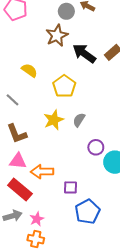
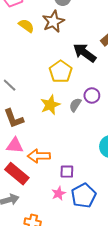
black arrow: (84, 53) -> (85, 53), moved
yellow semicircle: (29, 70) -> (26, 26), moved
purple circle: (96, 147) -> (92, 95), moved
pink star: (37, 219) -> (59, 193), moved

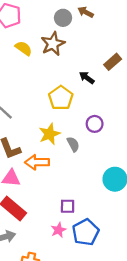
black arrow: (85, 53) -> (87, 78), size x0.6
gray semicircle: (75, 105) -> (73, 144), moved, turned 120
orange arrow: (39, 156) -> (37, 162), moved

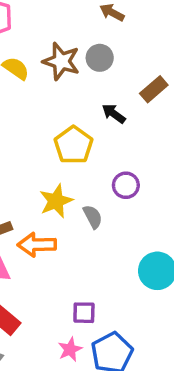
gray circle: (63, 18) -> (100, 58), moved
brown star: (53, 44) -> (61, 61), turned -30

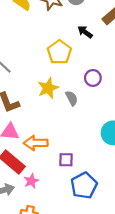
orange arrow: (37, 245) -> (36, 143), moved
pink star: (70, 349) -> (31, 181), moved

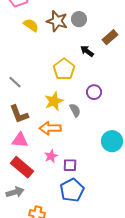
orange arrow: (36, 143) -> (50, 128), moved
pink star: (31, 181) -> (51, 156), moved
blue pentagon: (84, 186) -> (72, 190), moved

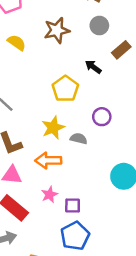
gray circle: (79, 19) -> (99, 26), moved
brown star: (57, 21) -> (57, 30), turned -30
yellow semicircle: (31, 25) -> (17, 43), moved
gray semicircle: (75, 110) -> (79, 139), turned -48

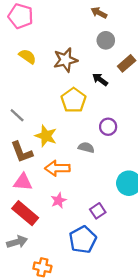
brown star: (57, 30) -> (65, 60), moved
yellow star: (53, 128) -> (46, 136), moved, turned -30
purple square: (73, 205) -> (98, 211), moved, turned -35

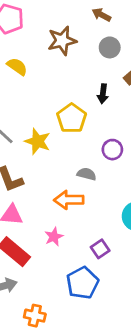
brown star: (65, 60) -> (62, 41), moved
black arrow: (100, 79) -> (103, 94), turned -119
yellow star: (46, 136) -> (38, 141), moved
orange arrow: (57, 168) -> (69, 200), moved

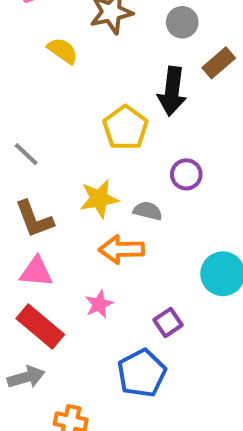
yellow semicircle: (17, 67) -> (63, 51), moved
black arrow: (103, 94) -> (172, 91), size x1.6
yellow star: (38, 141) -> (99, 199), moved, turned -30

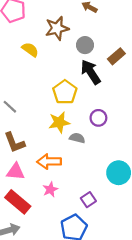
gray circle: (182, 22) -> (85, 45), moved
black arrow: (172, 91) -> (91, 72), turned 140
yellow star: (99, 199) -> (59, 122), moved
orange arrow: (121, 249) -> (49, 162), moved

